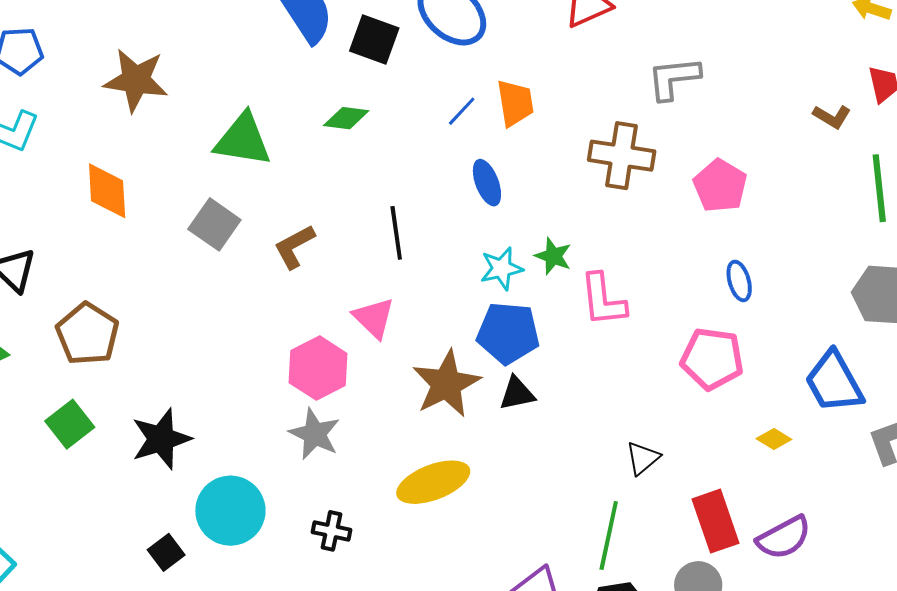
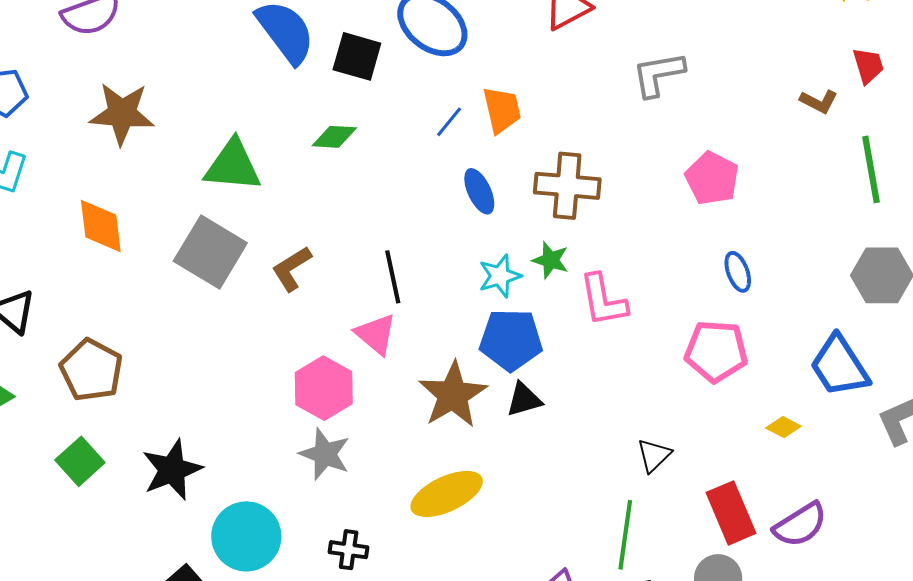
brown cross: (622, 156) -> (567, 186), moved
gray square: (214, 224) -> (210, 252), size x1.4
black line: (396, 233) -> (393, 277), moved

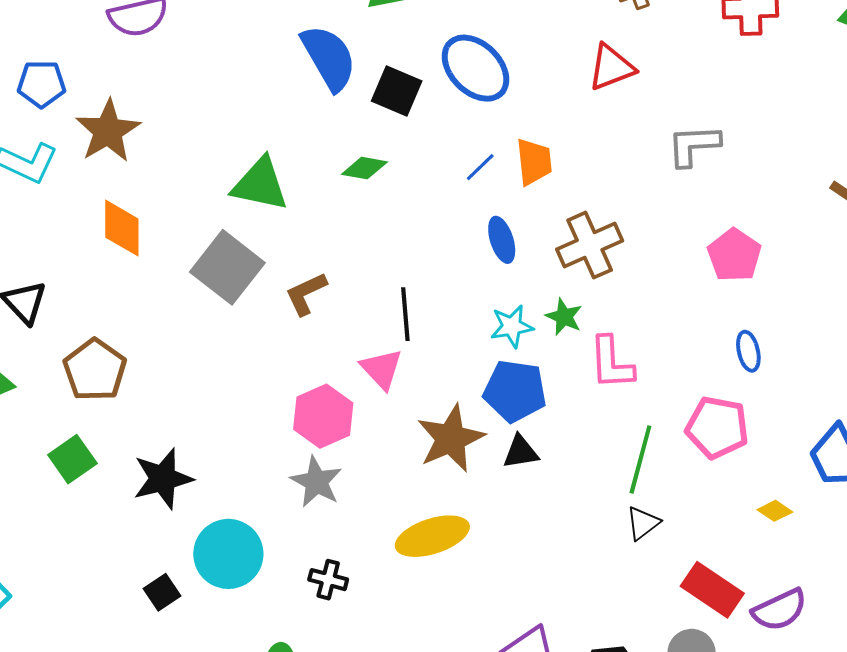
brown star: (122, 114) -> (108, 131), moved, turned 30
brown cross: (567, 186) -> (590, 245), turned -36
red rectangle: (731, 513) -> (712, 590), turned -40
green line: (625, 535) -> (640, 460), moved

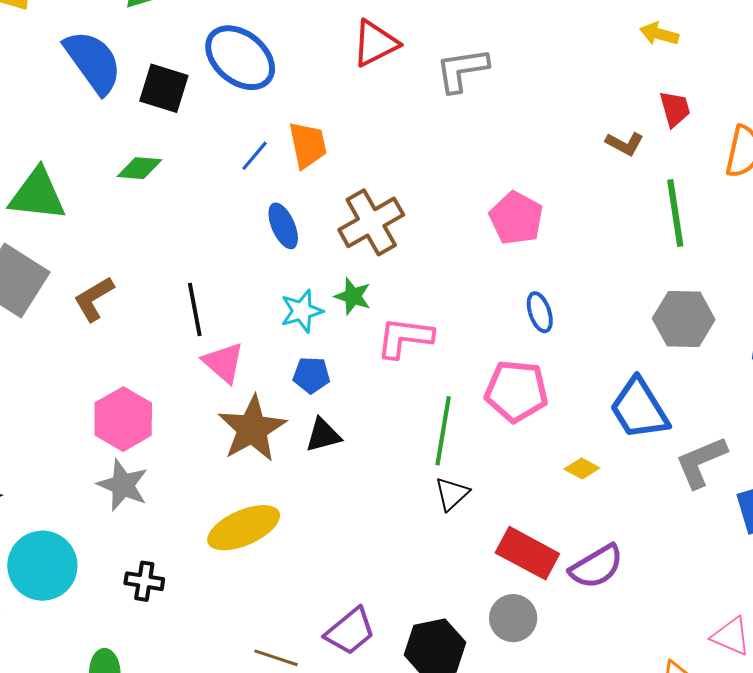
gray L-shape: (694, 145) -> (462, 70), moved
pink L-shape: (611, 363) -> (405, 338), turned 106
pink triangle: (382, 369) -> (223, 363), moved
blue pentagon: (515, 391) -> (311, 375), size x0.6

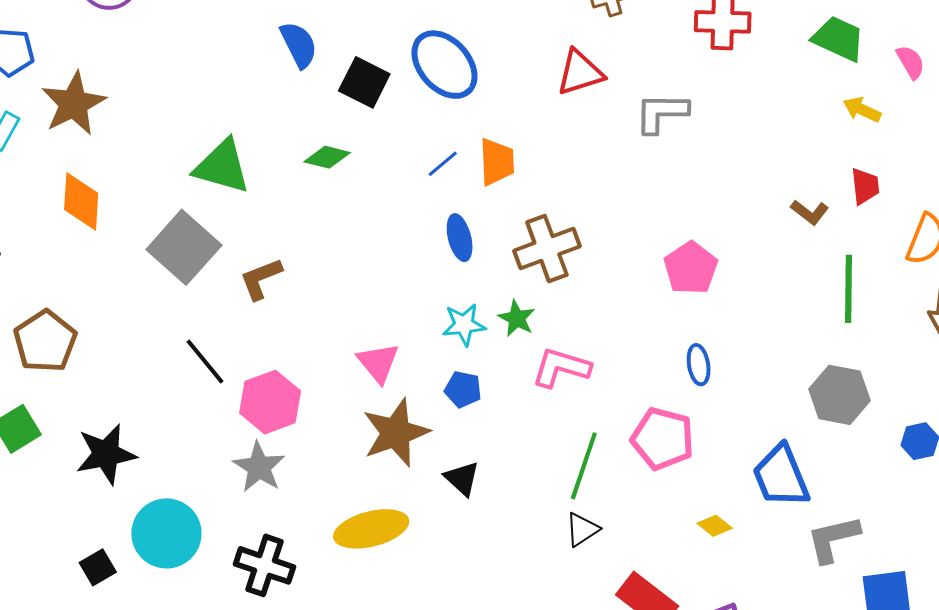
blue semicircle: (93, 62) -> (299, 45), size x0.7
black line: (195, 309) -> (205, 361), moved, turned -38
black triangle: (323, 435) -> (462, 478), moved, turned 48
black cross: (144, 581) -> (264, 565), size x1.5

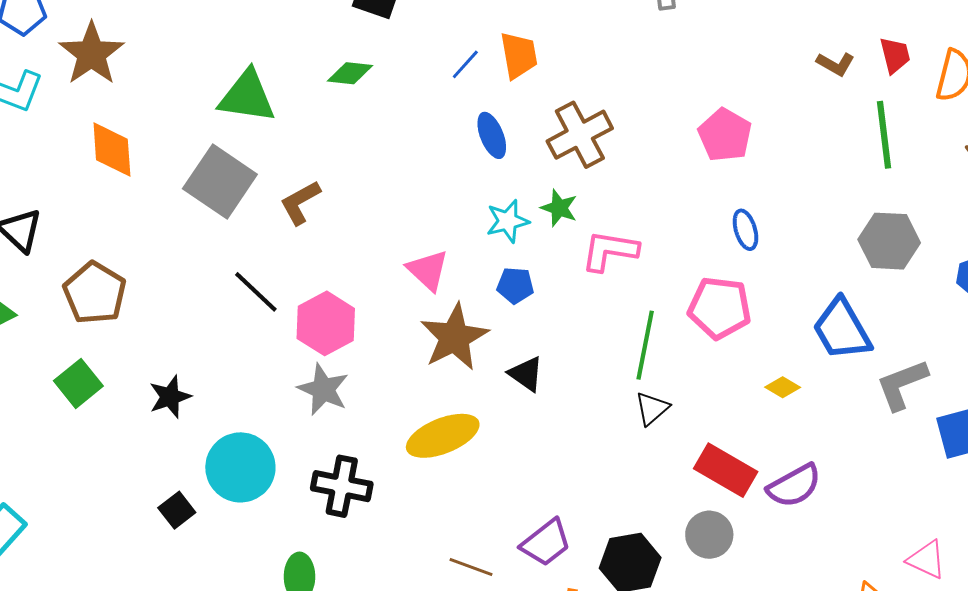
red trapezoid: (865, 186) -> (895, 55), moved
black star: (106, 454) -> (170, 397), size x0.7

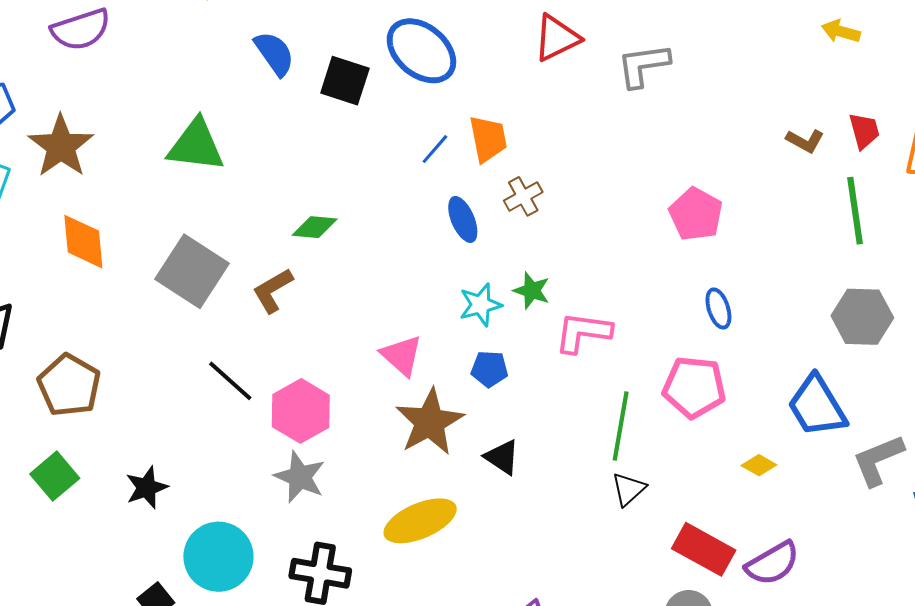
green diamond: (350, 73) -> (315, 227), moved
green triangle: (247, 96) -> (196, 145), moved
brown cross: (580, 135) -> (523, 196), moved, size x0.6

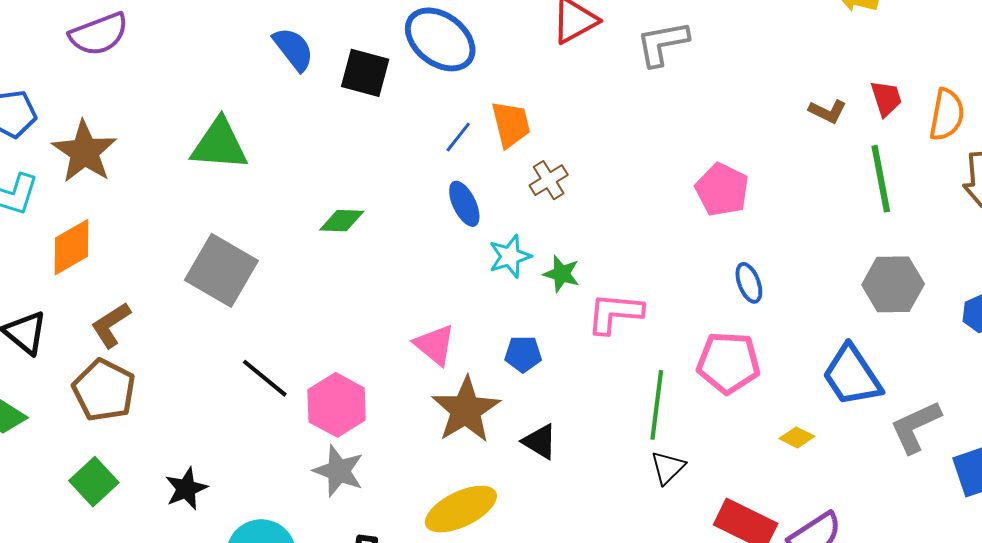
blue ellipse: (463, 219) -> (464, 204), moved
orange diamond: (83, 242) -> (71, 247), moved, turned 68
brown L-shape: (273, 290) -> (111, 325), moved
cyan star: (480, 305) -> (510, 256), moved

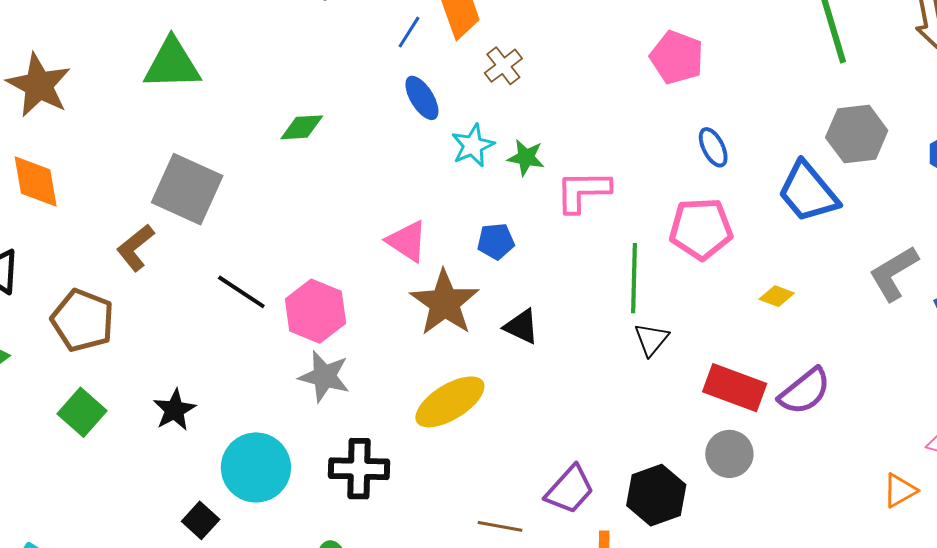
orange diamond: (71, 247) -> (36, 181), turned -64
brown L-shape: (111, 325) -> (135, 248), moved
blue trapezoid: (852, 376) -> (808, 192), moved

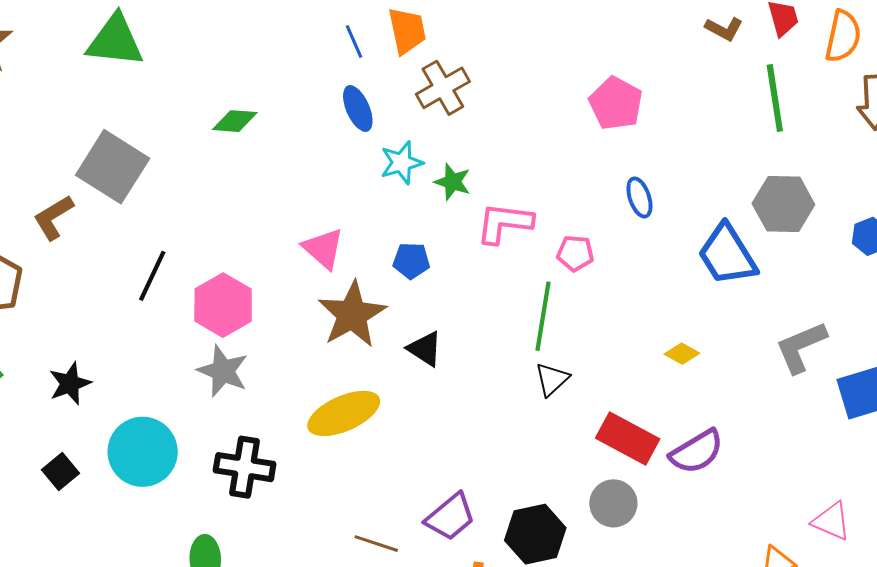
blue line: (409, 32) -> (354, 41), turned -64
brown cross: (503, 66) -> (443, 88), size x1.4
pink pentagon: (701, 229) -> (575, 253), moved, size x0.6
black line: (241, 292) -> (152, 276), turned 74
black square: (201, 520) -> (61, 471), moved

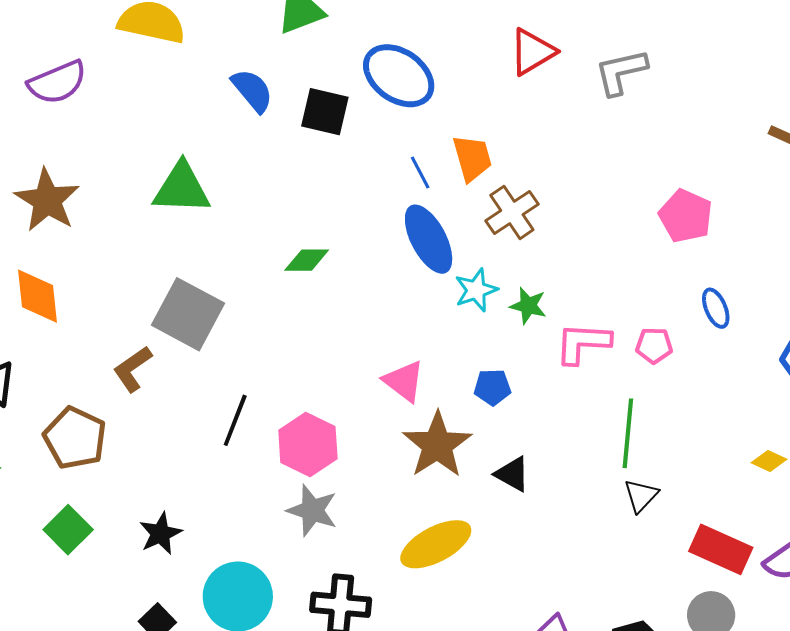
blue ellipse: (358, 109) -> (429, 239), size x1.5
pink pentagon: (575, 253) -> (654, 345), moved

